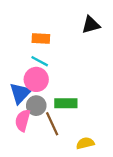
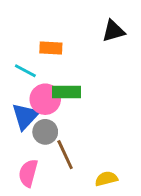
cyan line: (40, 61) -> (25, 71), moved
green rectangle: (66, 103) -> (67, 92), moved
pink semicircle: (23, 120) -> (28, 173), moved

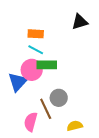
cyan line: (25, 71) -> (36, 50), moved
gray circle: (45, 132) -> (59, 98), moved
pink semicircle: (28, 173) -> (31, 122), moved

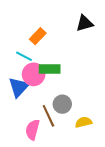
orange rectangle: (36, 34) -> (38, 36), turned -49
cyan line: (36, 50) -> (24, 56), moved
yellow semicircle: (75, 126) -> (84, 122), moved

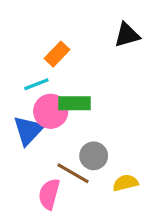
cyan line: (24, 56) -> (36, 84), turned -49
brown line: (48, 116) -> (73, 173), turned -35

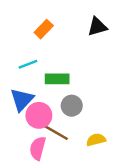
orange rectangle: (57, 54) -> (44, 29), moved
pink circle: (51, 111) -> (39, 115), moved
gray circle: (94, 156) -> (72, 106), moved

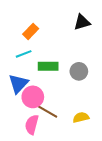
orange rectangle: (44, 29) -> (31, 31), moved
gray circle: (72, 106) -> (79, 71), moved

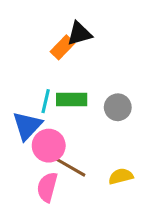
black triangle: (82, 22) -> (79, 34), moved
orange rectangle: (31, 31) -> (62, 47), moved
cyan line: (24, 54) -> (46, 101), moved, turned -56

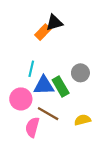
green rectangle: (72, 100) -> (61, 86), moved, turned 60
blue triangle: (27, 126) -> (44, 85), moved, turned 45
pink circle: (49, 146) -> (21, 99), moved

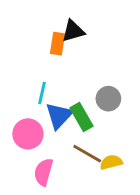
orange rectangle: (43, 32) -> (58, 44), turned -35
blue triangle: (44, 85) -> (59, 116), turned -45
brown line: (48, 114) -> (87, 154), moved

